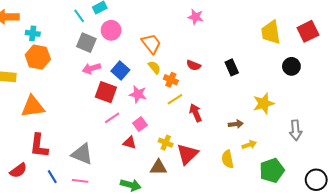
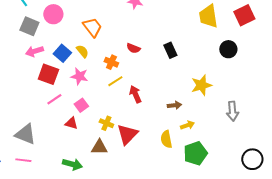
yellow semicircle: (154, 67) -> (82, 51), moved
green pentagon: (272, 170) -> (195, 153), moved

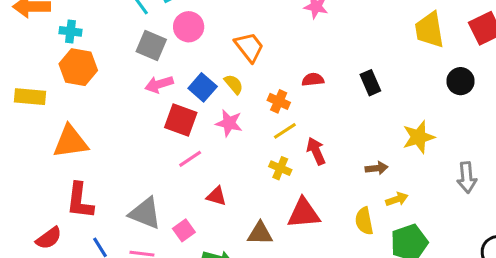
red semicircle: (133, 48) -> (313, 80), turned 152
pink square: (81, 105) -> (184, 230), moved
yellow cross: (106, 123) -> (280, 168), moved
red triangle: (127, 134) -> (304, 213), turned 40

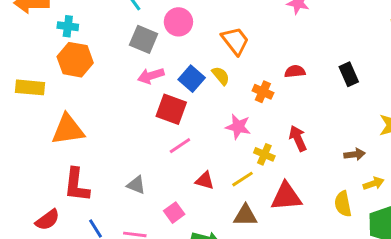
pink star: (229, 123) -> (238, 127), moved
yellow line: (285, 131) -> (243, 179), moved
gray triangle: (145, 213) -> (136, 185), moved, size x0.6

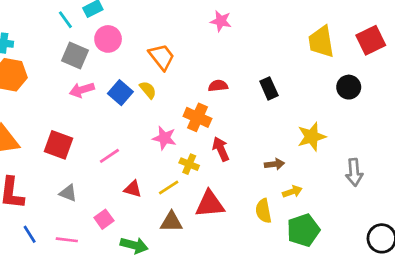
orange cross: (263, 92) -> (197, 117), moved, size x1.4
red square: (171, 109) -> (59, 145), moved

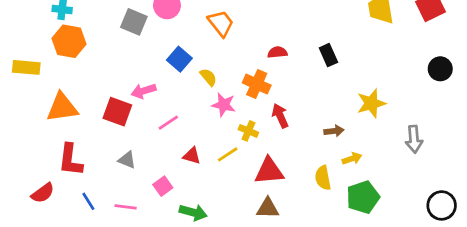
black circle: (349, 87) -> (440, 69), moved
pink arrow: (82, 90) -> (144, 91), moved
yellow semicircle: (148, 90) -> (208, 77), moved
brown triangle: (171, 222) -> (268, 208), moved

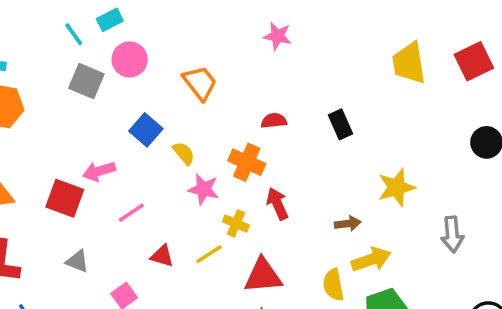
yellow arrow: (352, 159) -> (371, 260), size x1.5

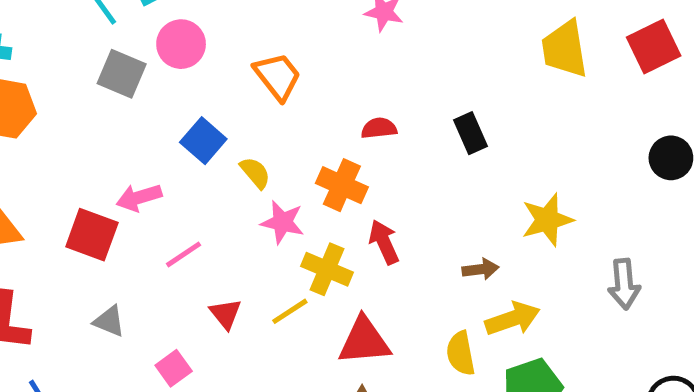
yellow cross: (236, 223) -> (327, 269), size x1.4
red triangle: (162, 256) -> (226, 314), turned 35

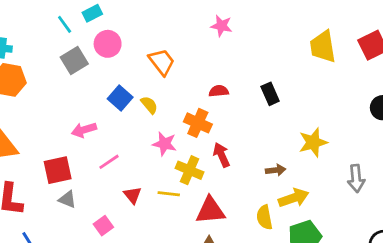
gray square: (122, 74) -> (74, 60), turned 36
yellow semicircle: (255, 173) -> (149, 105), moved
red square: (92, 235) -> (58, 170), moved, turned -32
yellow line: (290, 311) -> (169, 194), turned 40

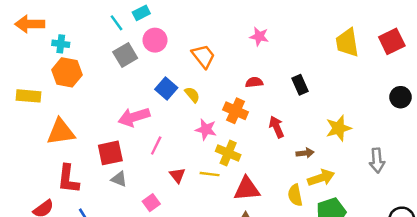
pink star: (221, 26) -> (259, 36), moved
pink arrow: (84, 130) -> (134, 117), size x1.4
red arrow: (221, 155) -> (277, 127), moved
pink line: (109, 162) -> (156, 146), turned -30

